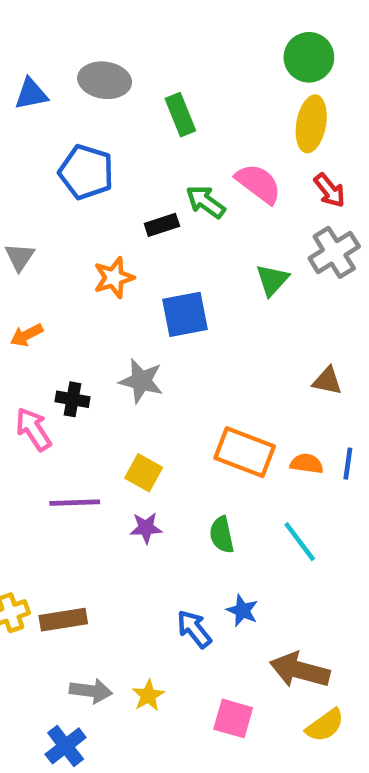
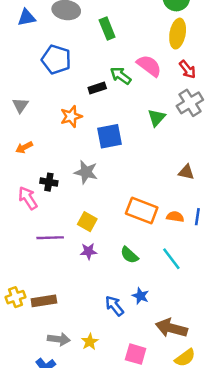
green semicircle: (222, 535) -> (129, 255), turned -36

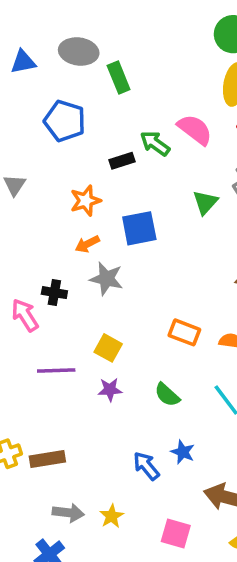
green rectangle: (107, 29) -> (119, 78), moved
orange arrow: (24, 147) -> (87, 244), moved
orange rectangle: (142, 210) -> (184, 332), size x0.7

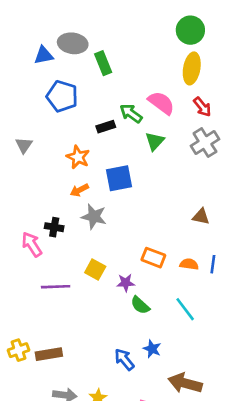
blue triangle: (23, 62) -> (44, 55), moved
orange star: (86, 201) -> (78, 157), turned -30
green triangle: (205, 202) -> (155, 141), moved
purple star: (110, 390) -> (126, 283), moved

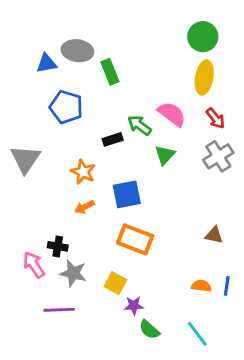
gray triangle: (24, 145) -> (25, 159), size x1.6
gray star: (94, 217) -> (73, 273), moved
orange rectangle: (153, 258) -> (135, 239), moved, size x1.4
yellow square: (95, 269) -> (115, 283), moved

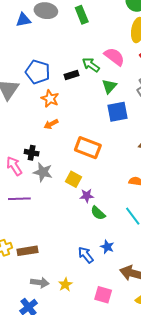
green rectangle: (110, 72) -> (82, 15), moved
blue pentagon: (66, 107) -> (38, 72), moved
blue square: (127, 194) -> (117, 112), moved
purple line: (59, 310) -> (19, 199), moved

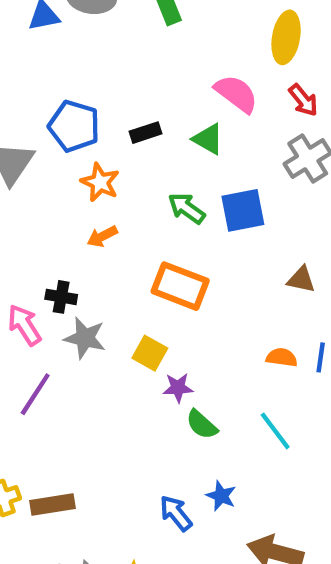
green arrow: (91, 65) -> (187, 208), moved
green triangle: (109, 86) -> (208, 139), moved, turned -42
purple line: (19, 199) -> (35, 394), turned -55

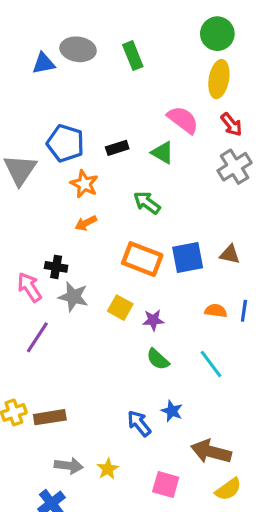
blue square: (243, 210) -> (188, 258), moved
purple star: (178, 388) -> (153, 320), moved

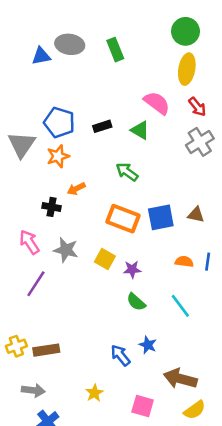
orange star: (84, 184) -> (58, 156), moved, turned 30
black cross: (56, 267) -> (52, 207), moved
gray arrow: (69, 466) -> (33, 390), moved

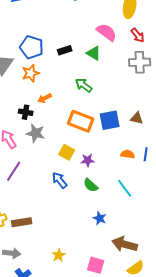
gray cross: (200, 142) -> (140, 62), turned 30
gray star: (66, 250) -> (36, 133), moved
blue arrow: (120, 355) -> (60, 180), moved

